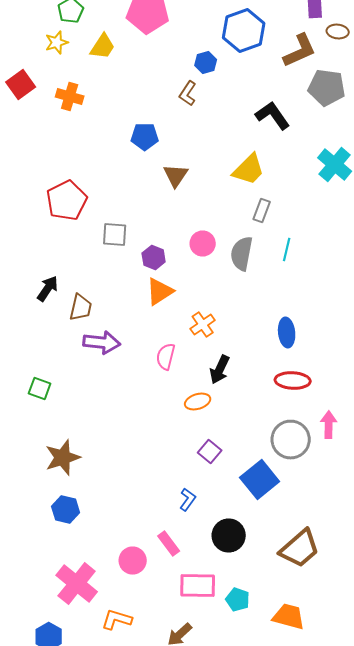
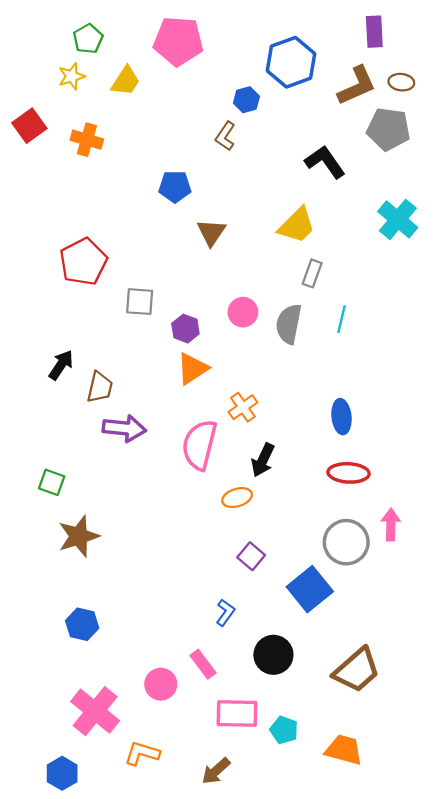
brown ellipse: (338, 32) -> (401, 82), moved
pink semicircle: (166, 356) -> (199, 445), size x1.6
brown star: (63, 458) -> (79, 536), moved

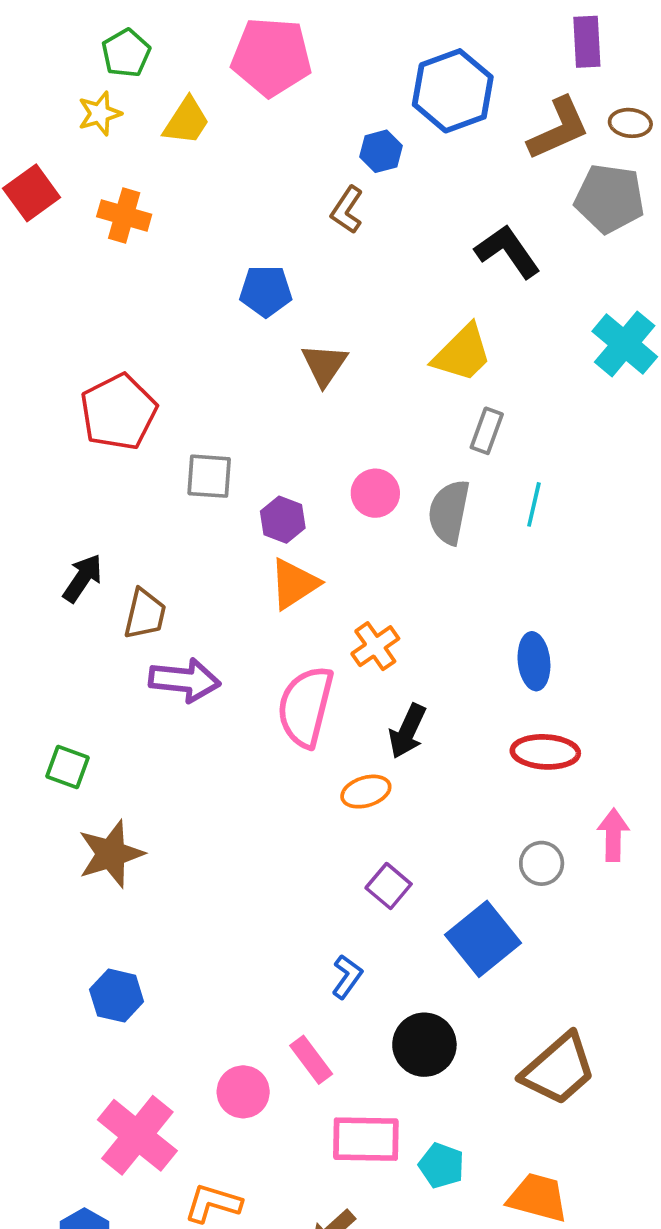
gray circle: (346, 542) -> (542, 863), size x0.6

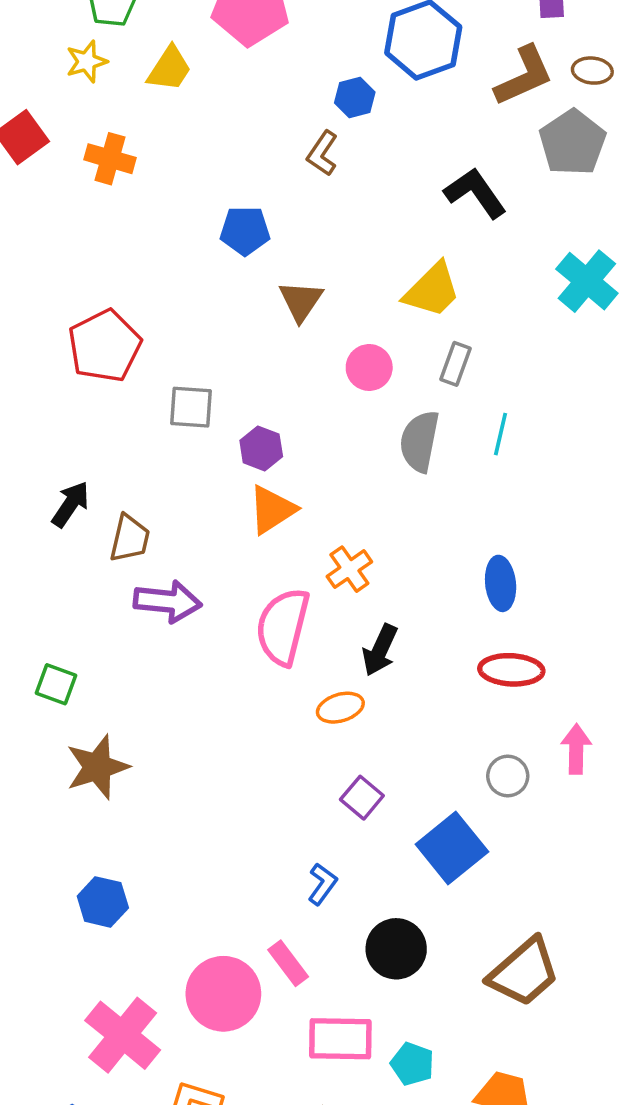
gray pentagon: (610, 199) -> (573, 143), turned 30
pink circle: (375, 493) -> (369, 367), moved
pink circle: (243, 1092) -> (223, 994), size x1.5

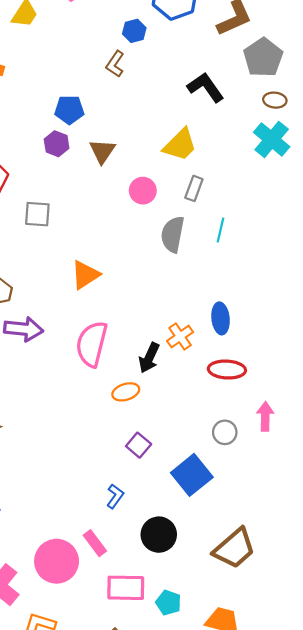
brown ellipse: (592, 71) -> (275, 100), moved
purple hexagon: (261, 448) -> (57, 144), moved
orange cross: (349, 569) -> (180, 337), moved

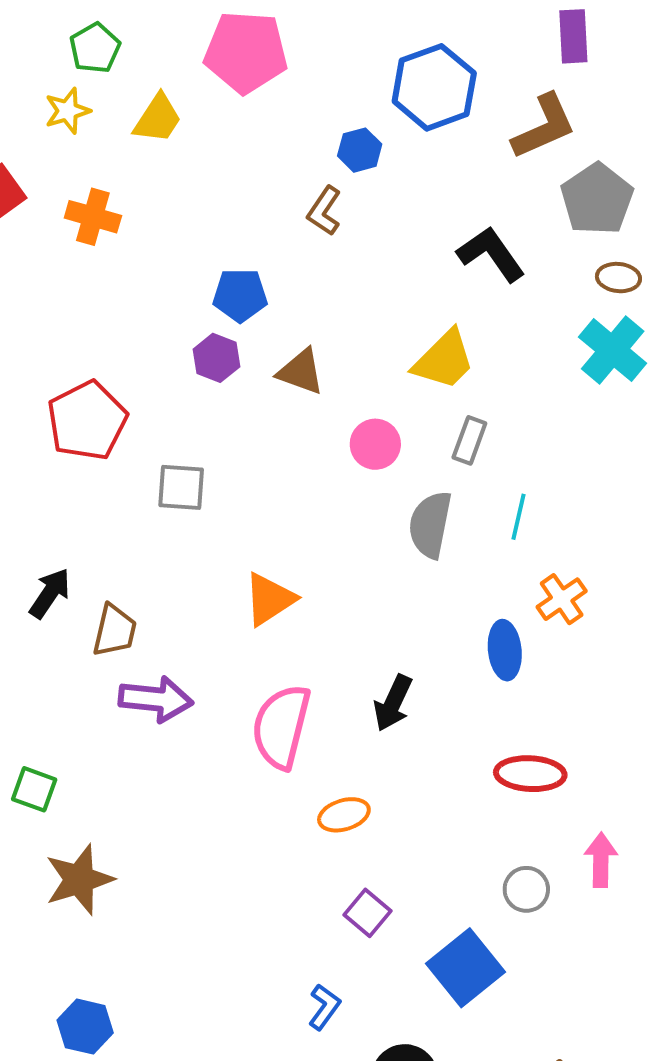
brown triangle: (102, 151) -> (301, 372), turned -44
blue ellipse: (221, 318) -> (505, 650), moved
orange cross: (180, 337) -> (562, 599), moved
black arrow: (149, 358) -> (393, 703), moved

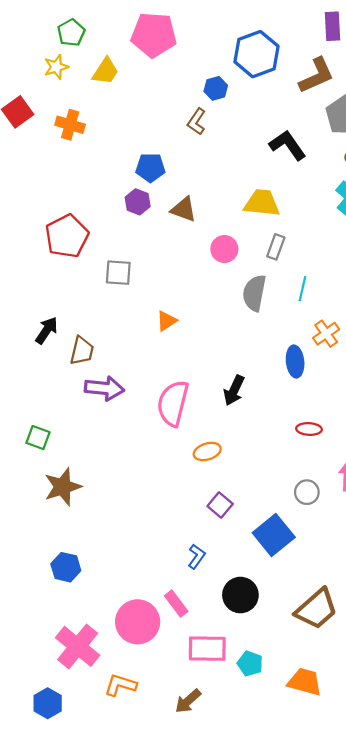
yellow trapezoid: (444, 360) -> (262, 203), turned -129
orange triangle: (269, 599) -> (167, 321), moved, size x0.7
red ellipse: (530, 774) -> (309, 429), size x0.7

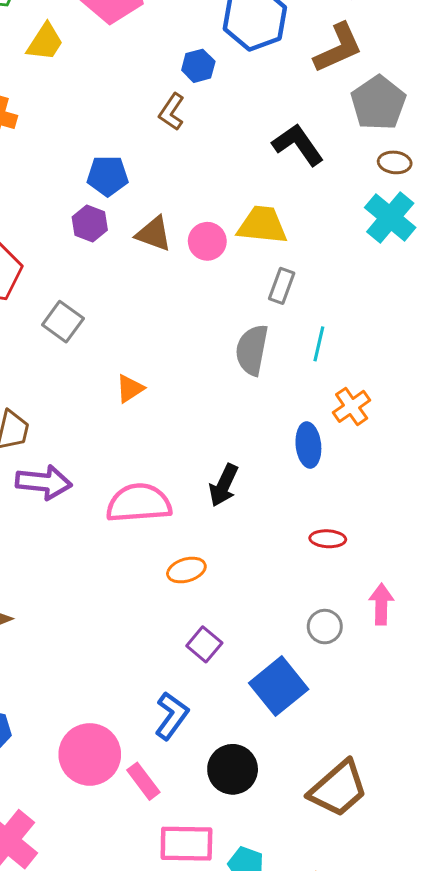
pink circle: (224, 249) -> (207, 241), moved
gray square: (118, 273) -> (63, 322), turned 32
pink semicircle: (173, 403) -> (139, 503), turned 72
blue L-shape: (197, 556) -> (172, 716), size x1.4
pink circle: (138, 622) -> (90, 754), moved

